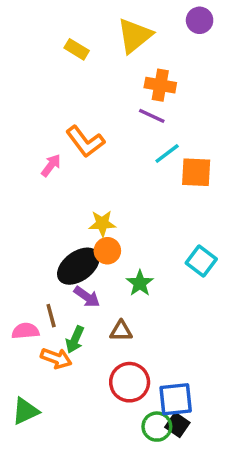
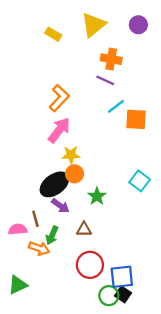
purple circle: (200, 20) -> (138, 25), moved
orange L-shape: (85, 141) -> (59, 98), turned -100
pink arrow: (51, 165) -> (59, 130), moved, size x1.6

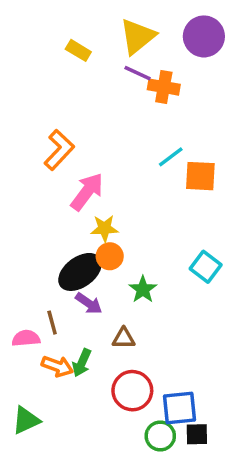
purple circle: (138, 25) -> (204, 36), size x1.5
purple line: (105, 80) -> (138, 73), moved
orange L-shape: (59, 98) -> (59, 150), moved
green arrow: (52, 235) -> (82, 363), moved
black square: (123, 294) -> (197, 434), moved, turned -35

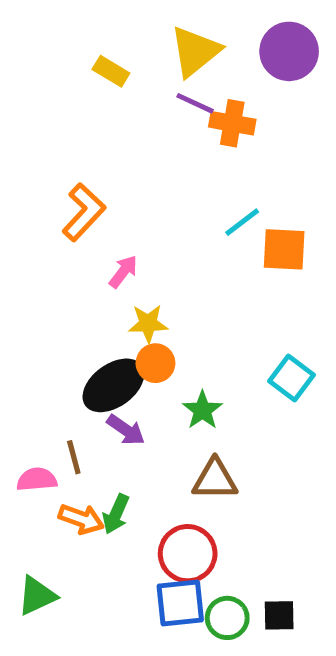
pink arrow: (87, 192) -> (123, 272), size x0.6
brown triangle: (124, 338) -> (215, 479), moved, size x1.4
blue square: (179, 408) -> (180, 603), moved

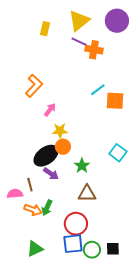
yellow rectangle: (111, 71) -> (45, 29), turned 72
green triangle: (37, 596) -> (35, 249), moved

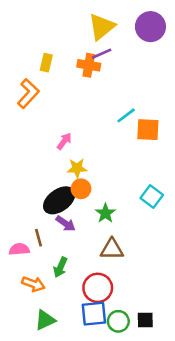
yellow rectangle: (45, 29) -> (46, 63), moved
purple line: (79, 42) -> (102, 54), turned -49
orange cross: (94, 50) -> (89, 65), moved
orange L-shape: (34, 86) -> (28, 94), moved
orange arrow: (33, 210) -> (33, 284), moved

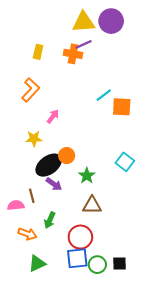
yellow triangle: (102, 27) -> (84, 22), turned 35
purple circle: (150, 27) -> (111, 21), moved
orange L-shape: (28, 94) -> (31, 90), moved
yellow star: (77, 168) -> (34, 139), moved

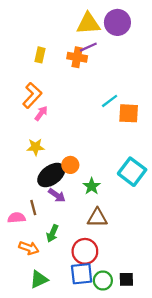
pink arrow: (53, 116) -> (41, 113), moved
cyan square: (125, 162) -> (132, 172), size x1.4

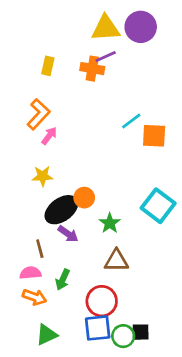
pink semicircle: (16, 218) -> (30, 273), moved
black square: (126, 279) -> (141, 332), moved

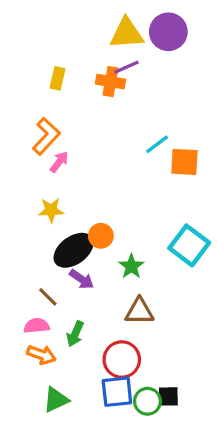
brown line: (40, 249) -> (48, 297), turned -30

